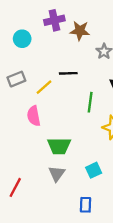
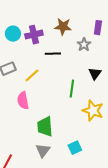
purple cross: (54, 20) -> (34, 35), moved
black line: (68, 73) -> (53, 54), moved
green trapezoid: (59, 146) -> (45, 127), turned 85

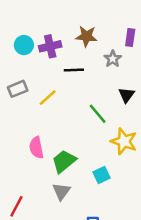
green line: (72, 89) -> (98, 114), turned -48
pink semicircle: (23, 101) -> (36, 148), moved
green trapezoid: (45, 127) -> (64, 161), turned 55
cyan square: (75, 148) -> (101, 175), moved

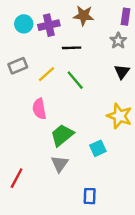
gray star: (113, 59) -> (118, 41), moved
green line: (98, 114) -> (75, 80), moved
pink semicircle: (36, 148) -> (39, 109), moved

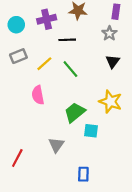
cyan circle: (24, 24) -> (16, 25), moved
green trapezoid: (62, 135) -> (75, 112), moved
cyan square: (98, 148) -> (91, 131), turned 32

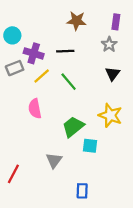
purple cross: (47, 19) -> (34, 53), moved, turned 30

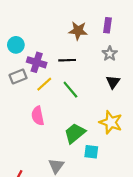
purple rectangle: (116, 22) -> (108, 25), moved

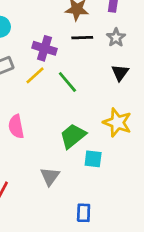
black line: (67, 60) -> (82, 38), moved
purple cross: (37, 62) -> (45, 48), moved
pink semicircle: (38, 116) -> (16, 127), moved

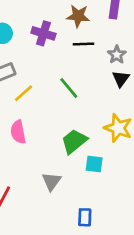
gray star: (116, 38) -> (117, 55), moved
purple cross: (45, 48) -> (43, 33), moved
yellow line: (35, 75) -> (23, 93), moved

